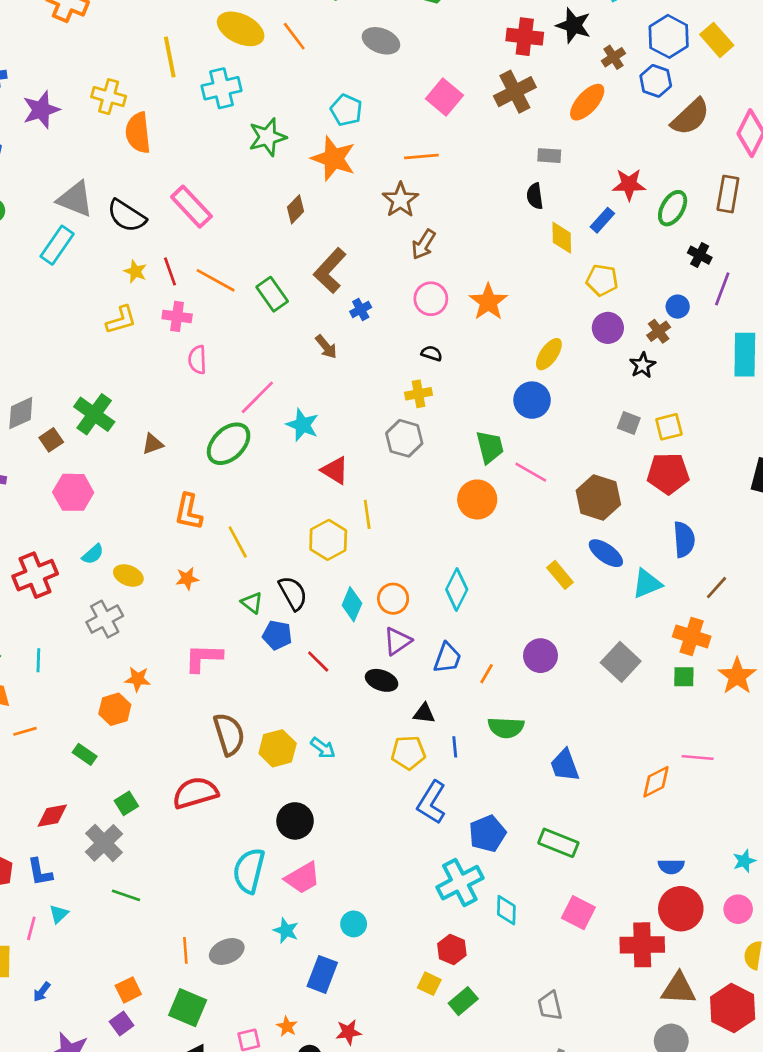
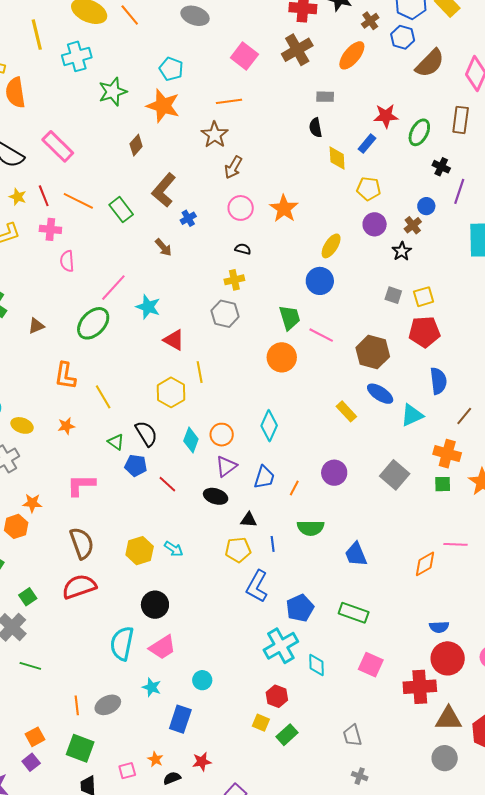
brown semicircle: (229, 734) -> (82, 543), moved

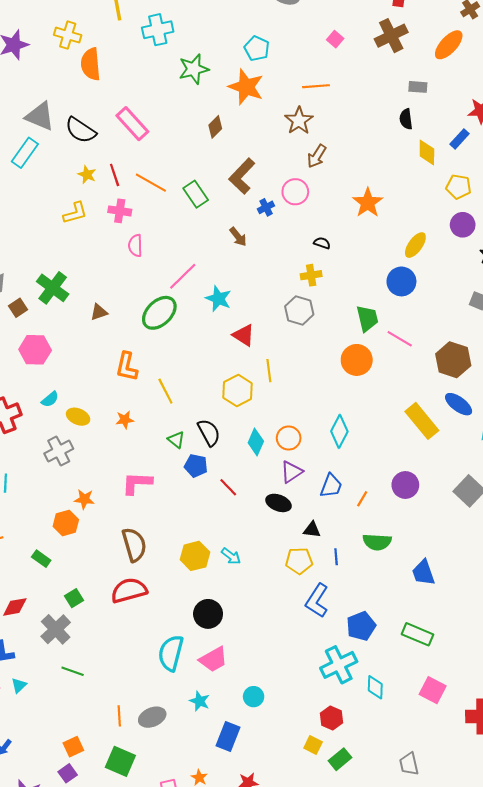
pink square: (244, 56) -> (335, 39), size x0.6
pink circle: (241, 208) -> (295, 192), moved
yellow rectangle: (346, 411) -> (422, 421), size x1.6

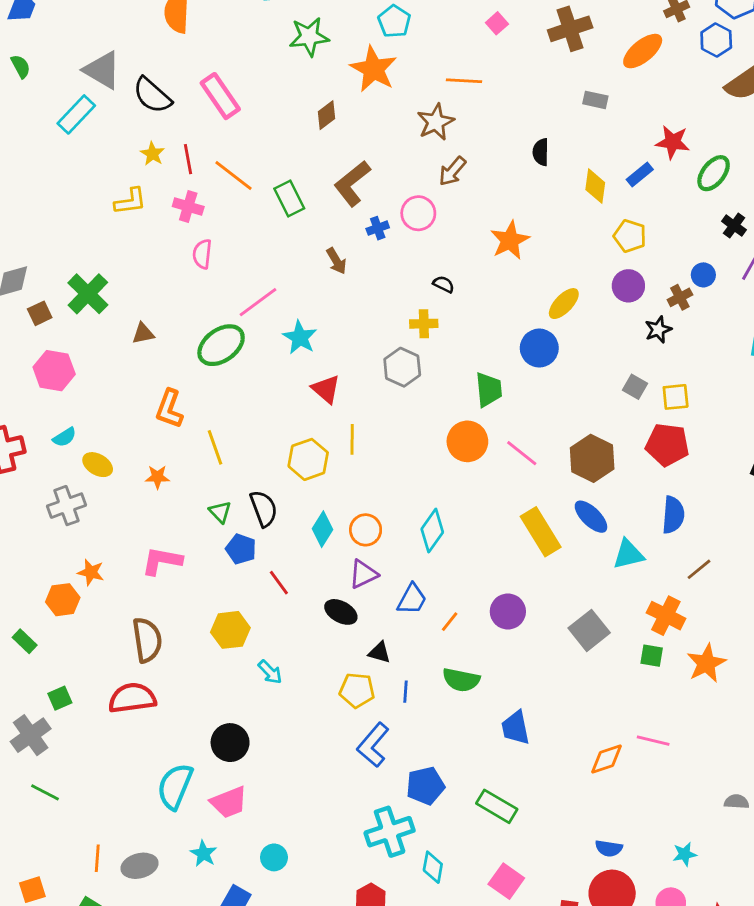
black semicircle: (406, 119) -> (541, 152), moved
pink line: (400, 339) -> (522, 453), moved
yellow hexagon: (195, 556) -> (230, 630), moved

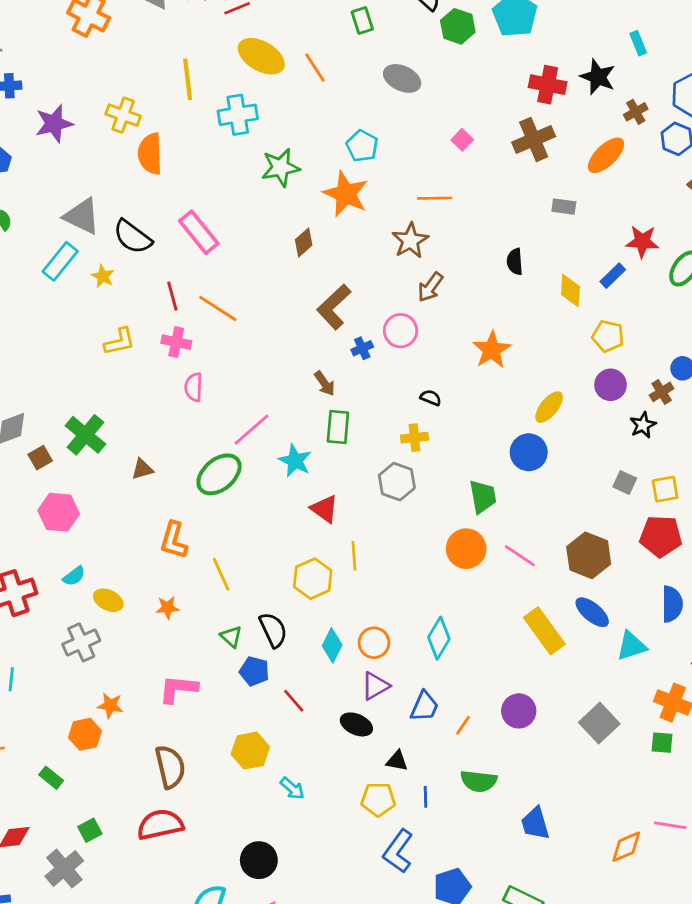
yellow star: (152, 154) -> (103, 276), moved
green rectangle: (289, 199) -> (338, 427), moved, turned 36

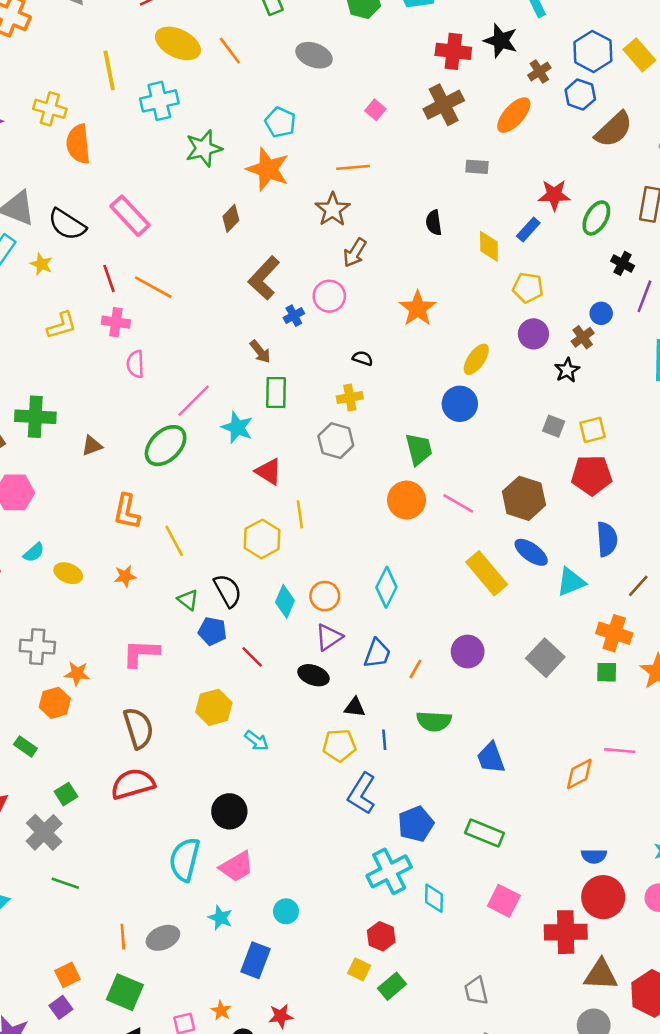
green cross: (85, 435) -> (35, 417), turned -33
gray cross: (81, 642) -> (37, 647), moved, turned 32

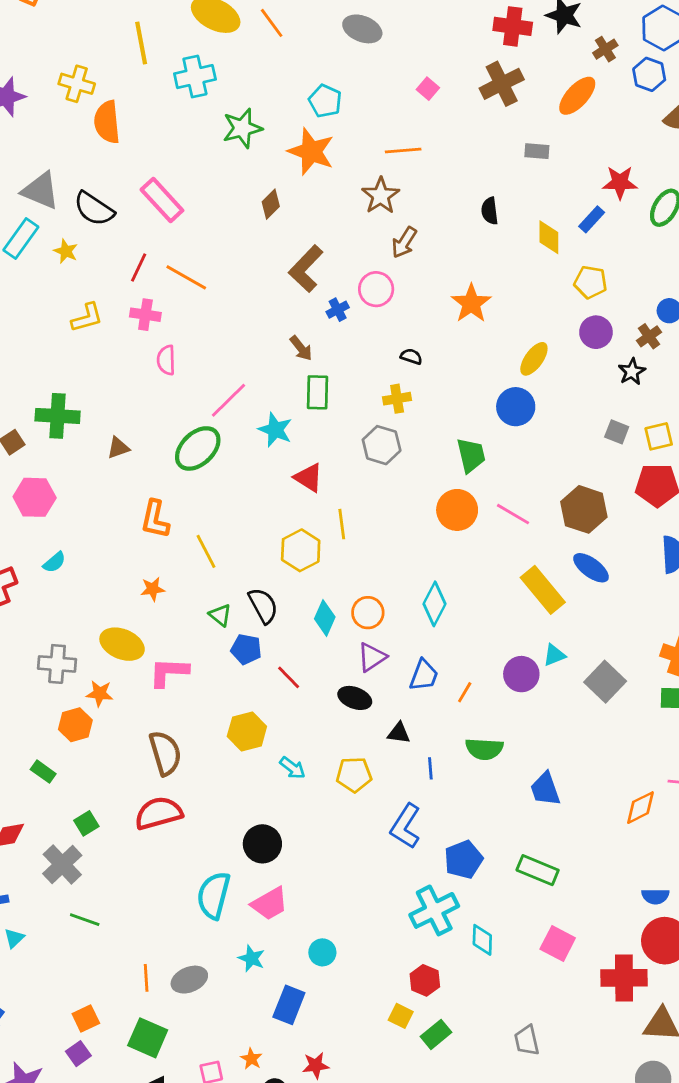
red line: (109, 278) -> (139, 267), turned 44
yellow ellipse: (68, 573) -> (122, 644), moved, size x1.4
cyan triangle: (571, 582) -> (554, 655), moved, size x0.7
yellow pentagon: (339, 745) -> (354, 775), moved

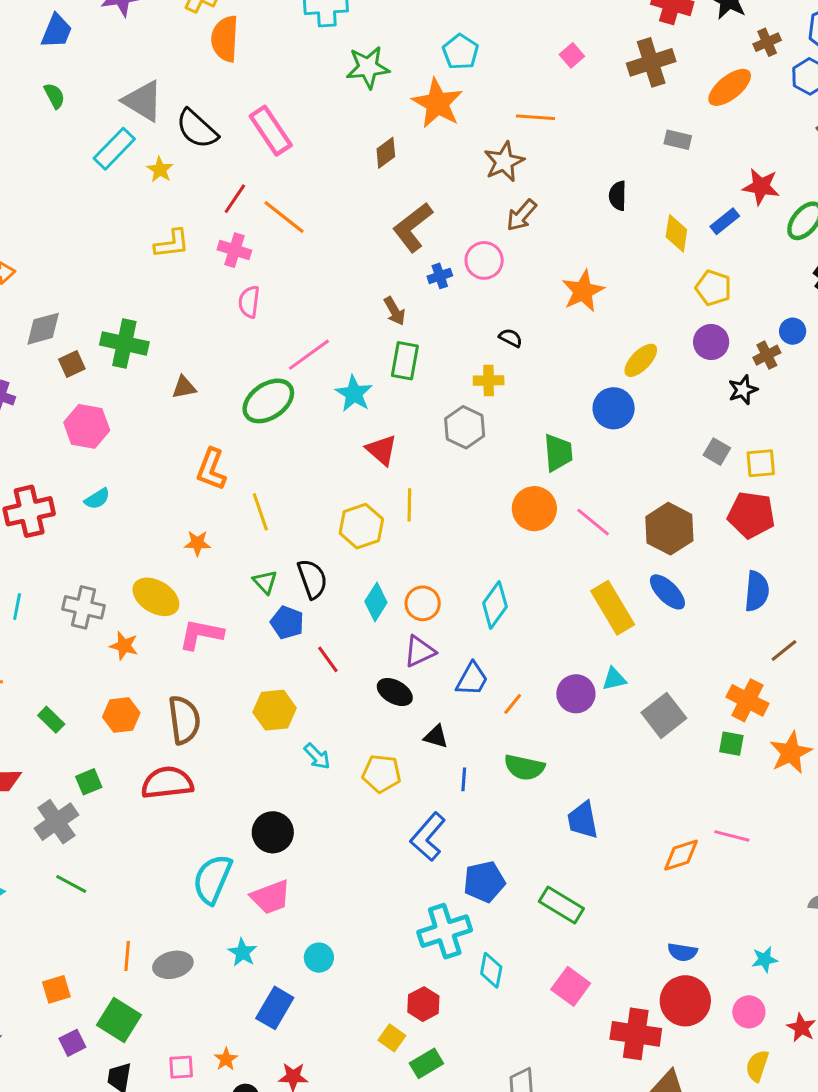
orange hexagon: (75, 725) -> (121, 715), moved
purple square: (78, 1054) -> (72, 1043), moved

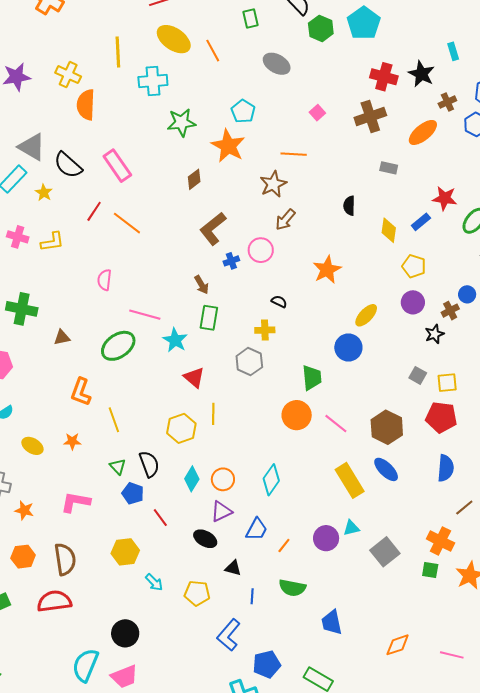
pink cross: (234, 250) -> (18, 237), moved
pink line: (309, 355) -> (145, 315), turned 52
yellow ellipse: (156, 597) -> (32, 446), moved, size x0.7
pink line: (732, 836) -> (452, 655), moved

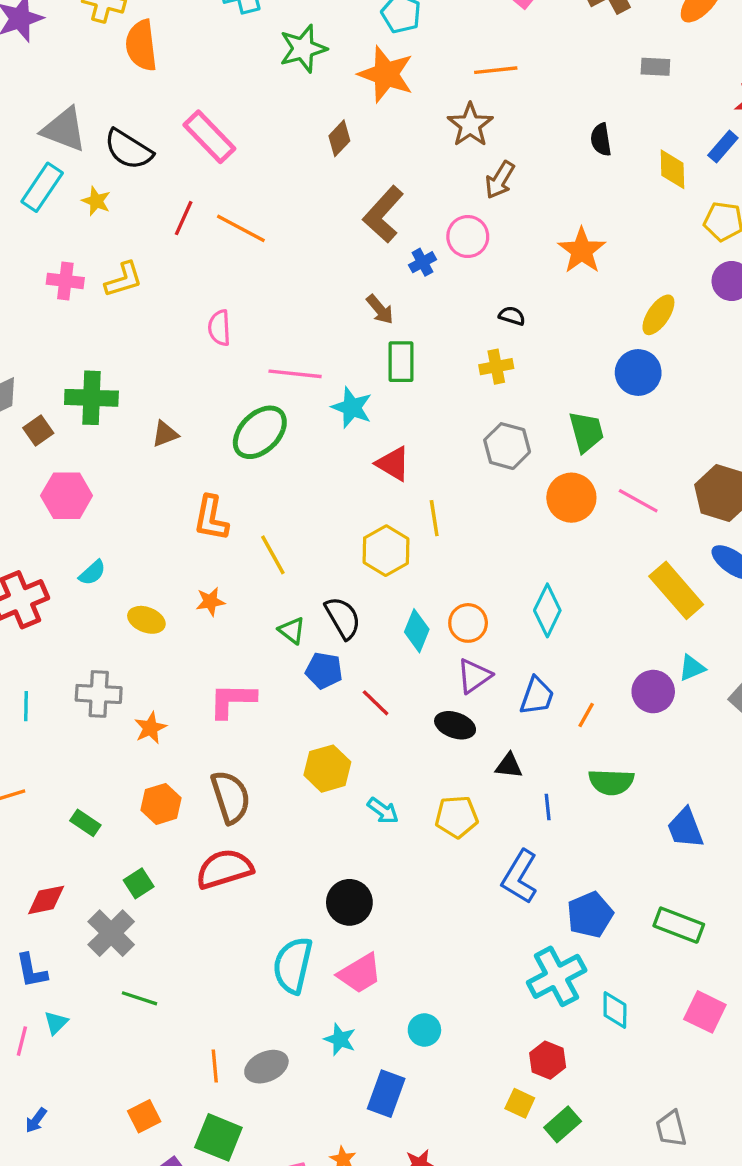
gray hexagon: (249, 362) -> (507, 446), moved
orange star: (24, 510) -> (150, 728), turned -30

